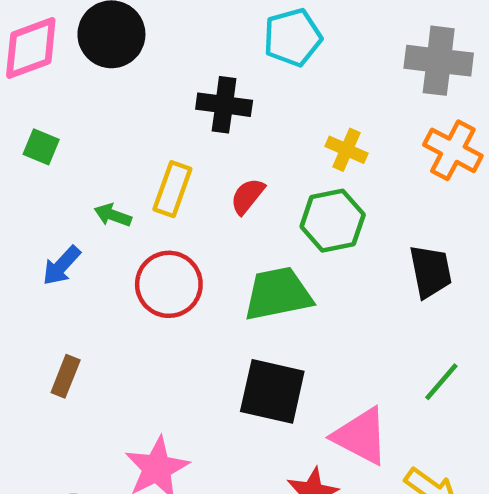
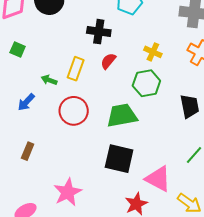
red semicircle: (247, 196) -> (108, 61), moved

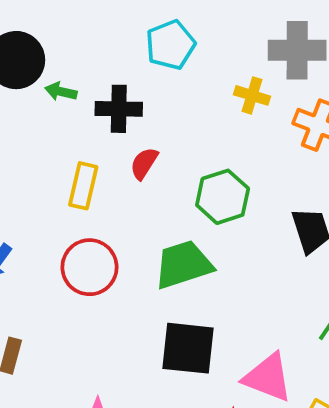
yellow cross: (153, 52) -> (252, 95), moved
green arrow: (49, 80) -> (61, 92), moved

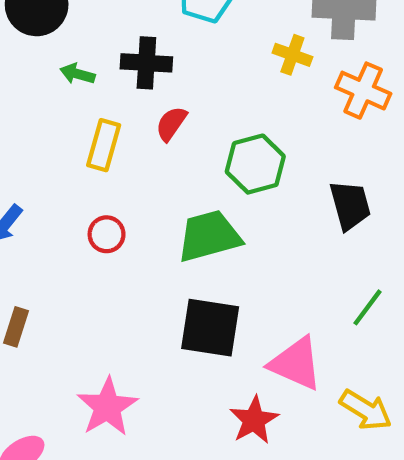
green arrow: (61, 92) -> (77, 74), moved
red circle: (90, 267) -> (107, 234), size x0.6

